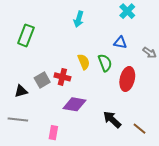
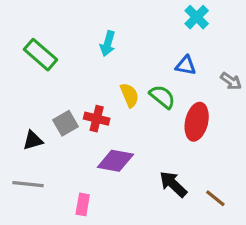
cyan arrow: (79, 19) -> (108, 44), moved
green rectangle: (26, 35) -> (41, 55), turned -70
green semicircle: (105, 63) -> (162, 97), turned -30

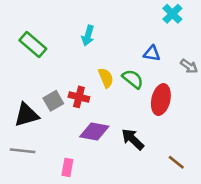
cyan cross: (197, 17) -> (172, 14), moved
black triangle: (33, 140) -> (26, 115), size x1.5
black arrow: (173, 184) -> (133, 139), moved

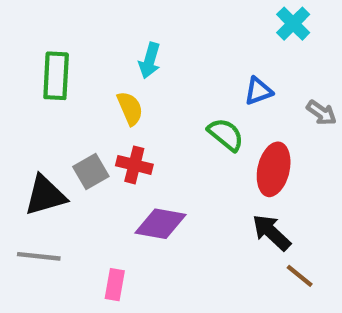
green rectangle: (33, 44) -> (56, 76), turned 52
blue triangle: (152, 53) -> (258, 91), turned -30
yellow semicircle: (106, 78) -> (130, 108), moved
black arrow: (133, 139) -> (271, 232), moved

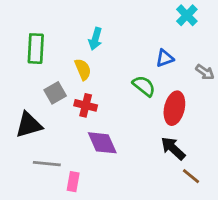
gray square: (91, 171) -> (55, 93), moved
purple diamond: (160, 224) -> (102, 143), turned 56
gray line: (39, 256) -> (47, 164), moved

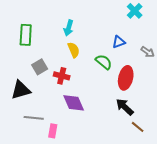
yellow semicircle: (83, 69) -> (74, 50), moved

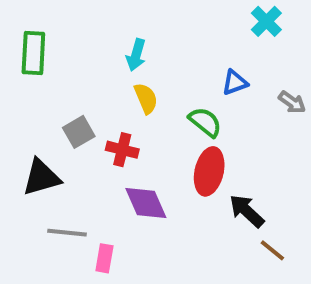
green rectangle: (26, 35) -> (33, 53), moved
red ellipse: (126, 78) -> (209, 171), moved

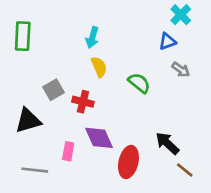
blue triangle: (235, 83) -> (167, 41), moved
gray arrow: (292, 102) -> (181, 70), moved
red ellipse: (209, 171) -> (128, 162), moved
gray line: (67, 233) -> (35, 170), moved
pink rectangle: (104, 258) -> (68, 151), moved

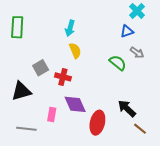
green semicircle: (139, 83) -> (118, 63), moved

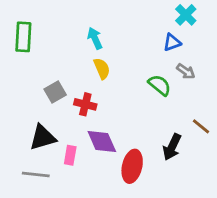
cyan arrow: (70, 28) -> (95, 38), turned 140
black triangle: (21, 91) -> (43, 137), moved
black arrow: (127, 108) -> (172, 147), turned -108
brown line: (140, 129) -> (201, 126), moved

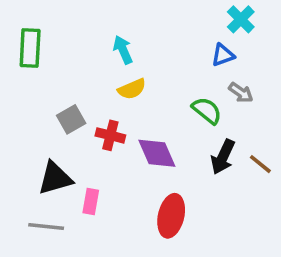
yellow semicircle: (102, 69) -> (132, 89), turned 90
purple diamond: (102, 142) -> (157, 153), moved
black arrow: (172, 147) -> (223, 157), moved

